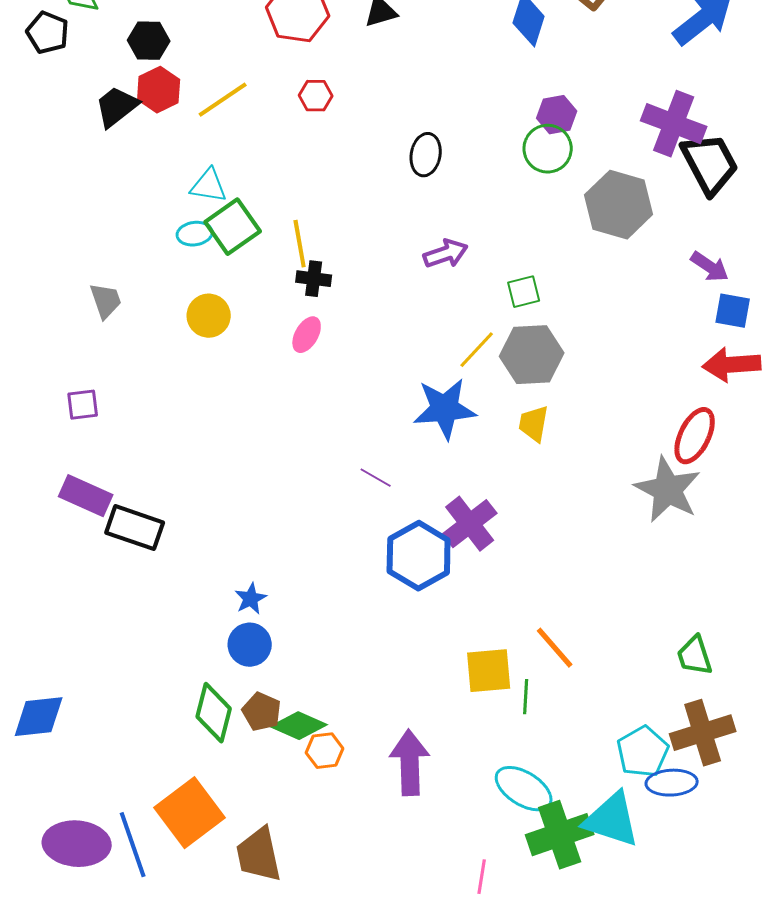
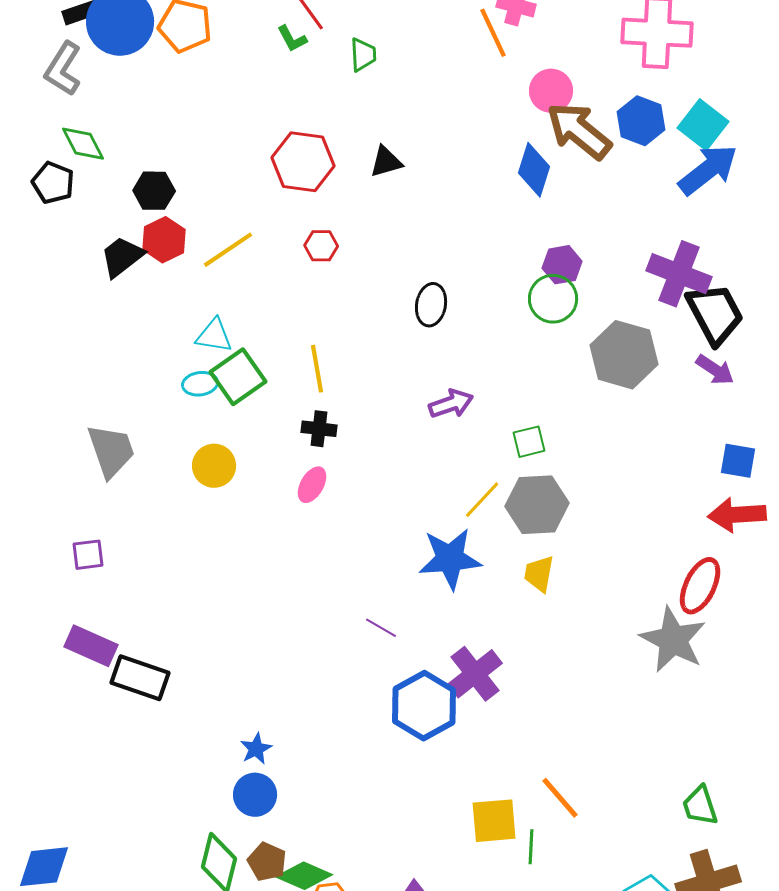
yellow line: (300, 244) -> (317, 369), moved
purple arrow: (710, 267) -> (715, 370), moved
gray trapezoid: (106, 301) -> (111, 451), size x1.5

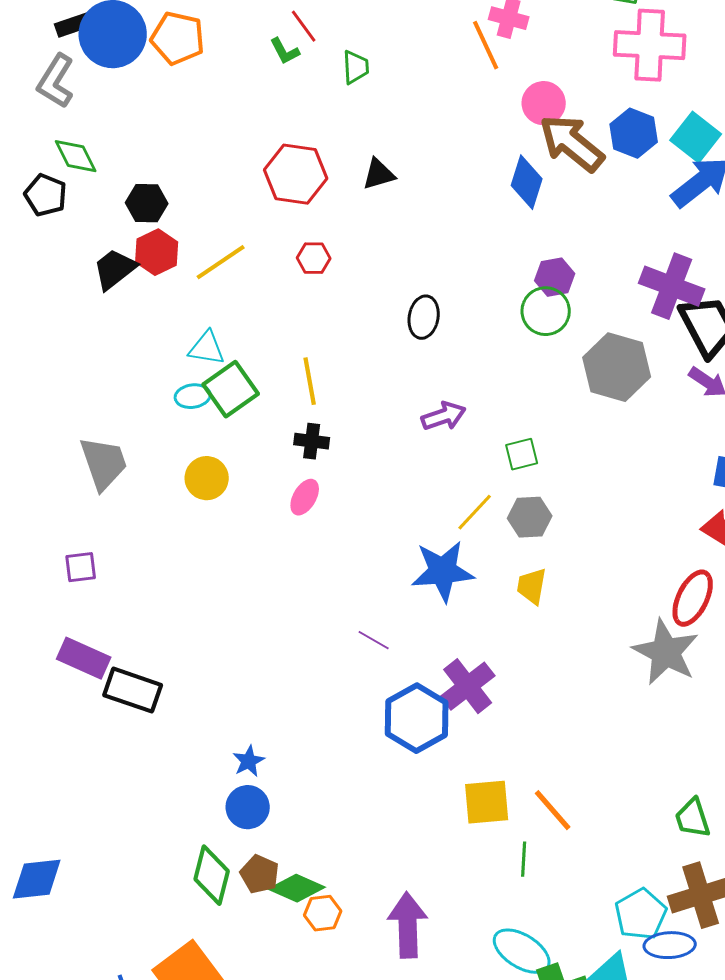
gray hexagon: (537, 505) -> (530, 517), size x0.7
yellow square: (494, 821) -> (487, 802), moved

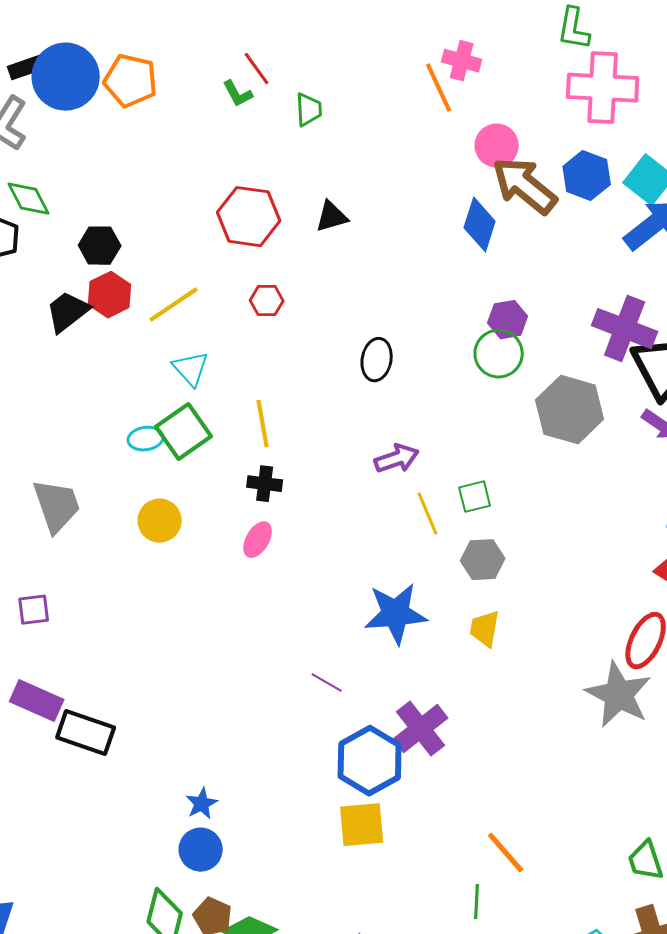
cyan triangle: (207, 348) -> (191, 369), moved, turned 39
yellow line: (475, 512) -> (428, 514), moved, turned -66
yellow square: (487, 802) -> (362, 825), moved

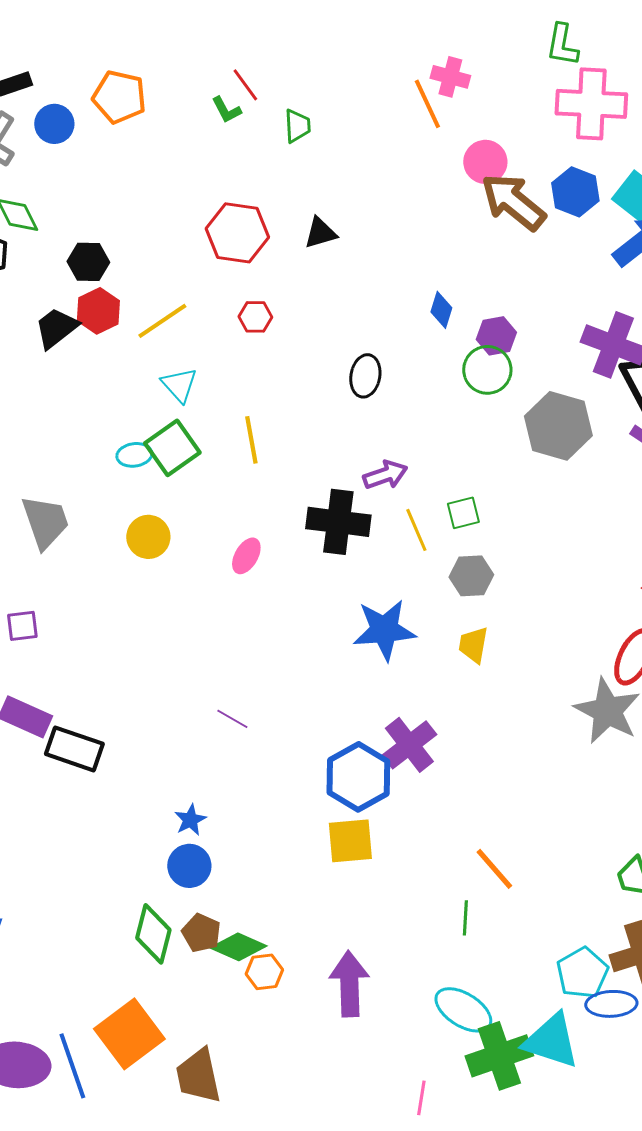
blue circle: (66, 77) -> (54, 124), moved, size x0.6
blue diamond: (480, 225) -> (441, 310), moved, size x0.7
black cross: (265, 484) -> (338, 522), moved, size x1.8
purple line: (327, 683) -> (232, 719), moved

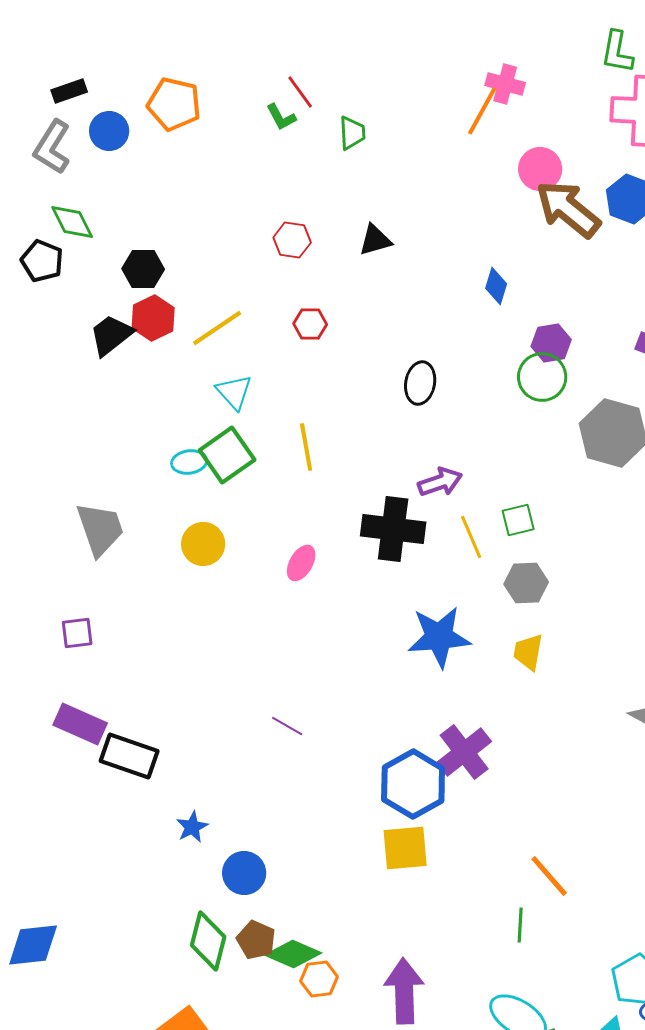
orange line: (427, 104) -> (482, 111), turned 54
red hexagon: (237, 233) -> (292, 240), size x0.6
blue diamond: (441, 310) -> (496, 286), moved
blue star: (190, 820) -> (192, 827), moved

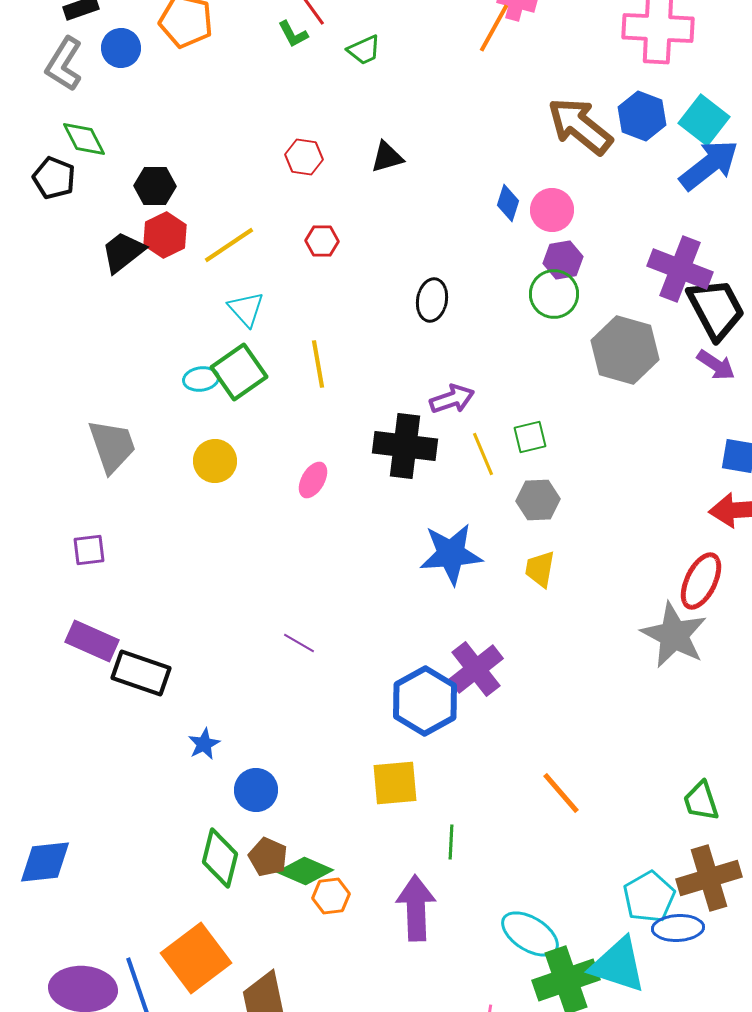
green trapezoid: (352, 133) -> (364, 50), turned 69
pink circle: (540, 169) -> (552, 210), moved
yellow square: (405, 848) -> (395, 783), moved
green line: (520, 925) -> (451, 842), moved

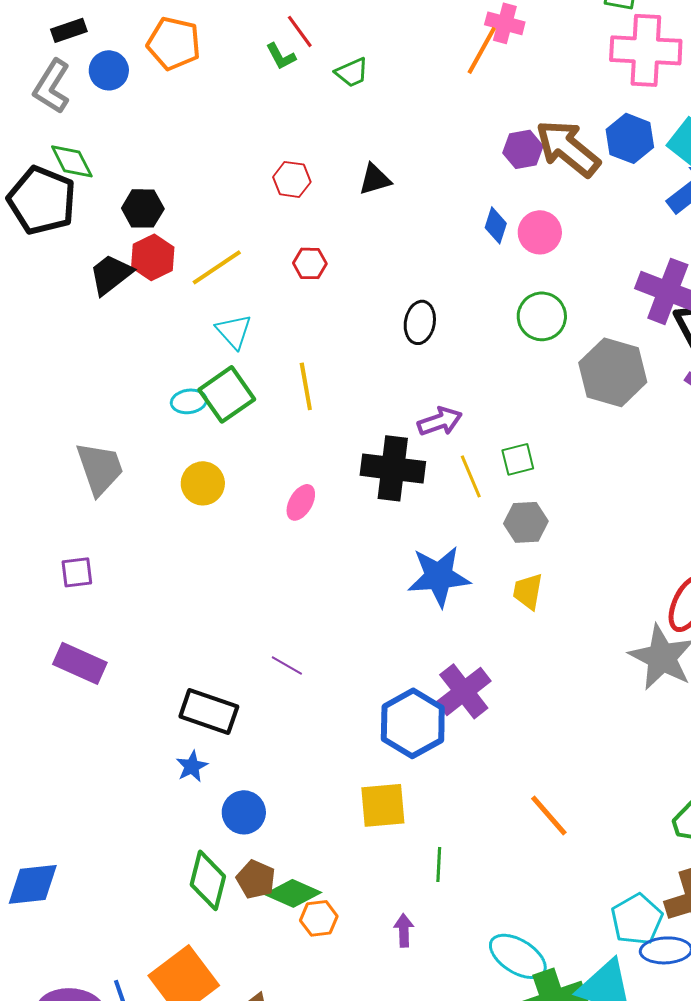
black pentagon: (54, 178) -> (42, 200), size x1.6
purple hexagon: (563, 260) -> (523, 149), moved
black rectangle: (141, 673) -> (209, 711), moved
purple arrow: (416, 908) -> (404, 930), size x0.5

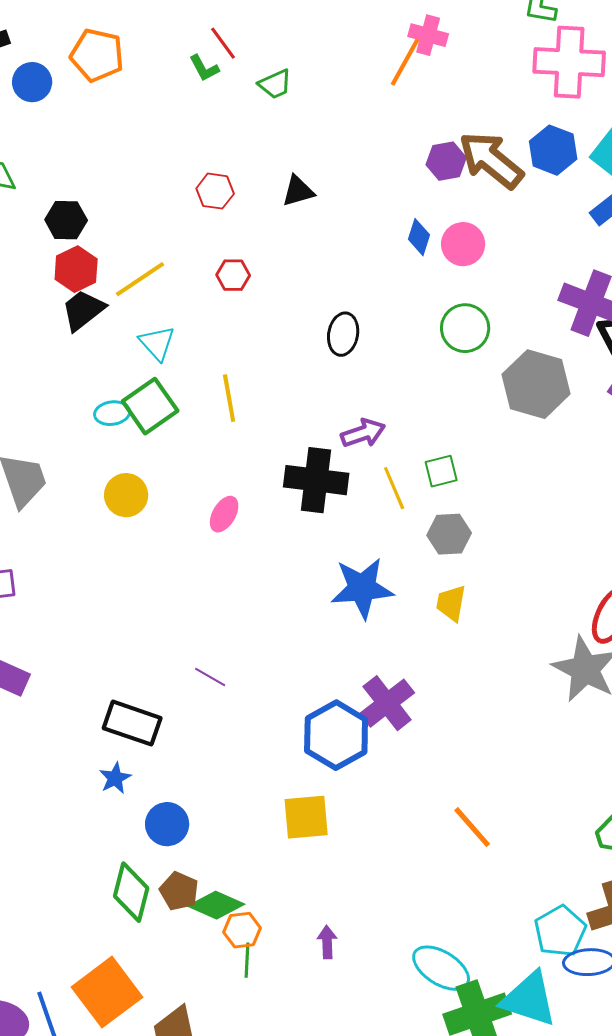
black trapezoid: (111, 274) -> (83, 310), moved
green line: (439, 864) -> (247, 960), moved

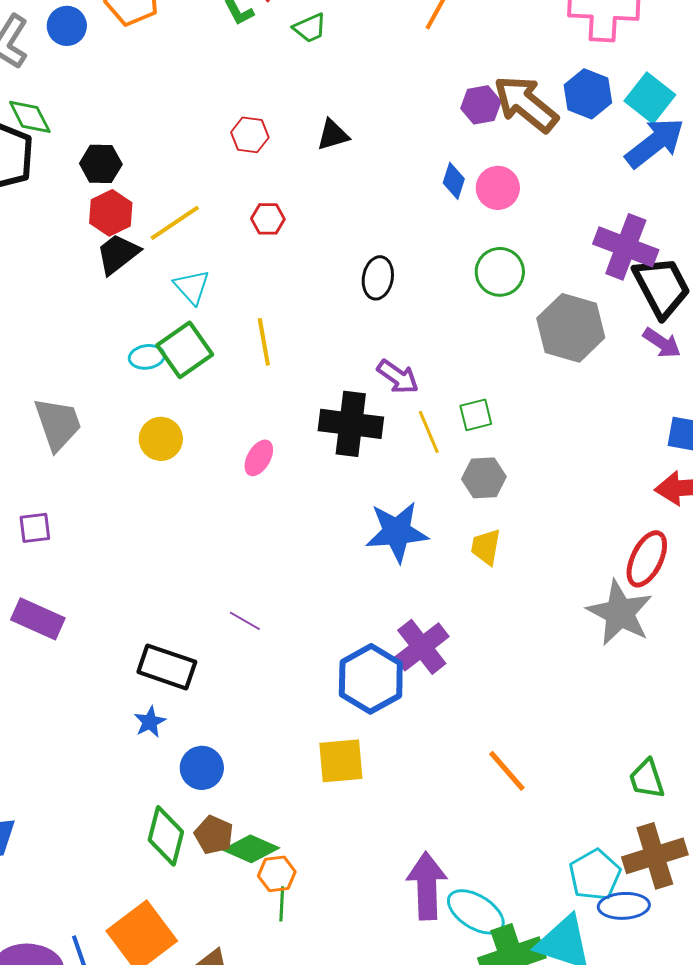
purple arrow: (363, 433) -> (398, 377), turned 54
purple arrow: (327, 942) -> (427, 886), moved, size x2.0

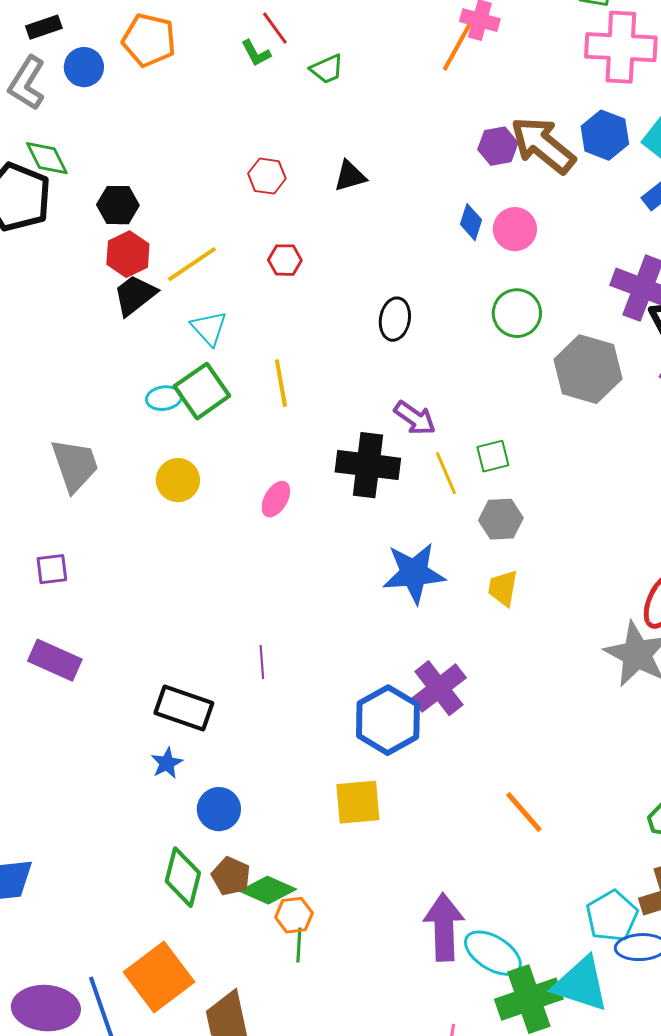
purple line: (245, 621) -> (262, 662), turned 56

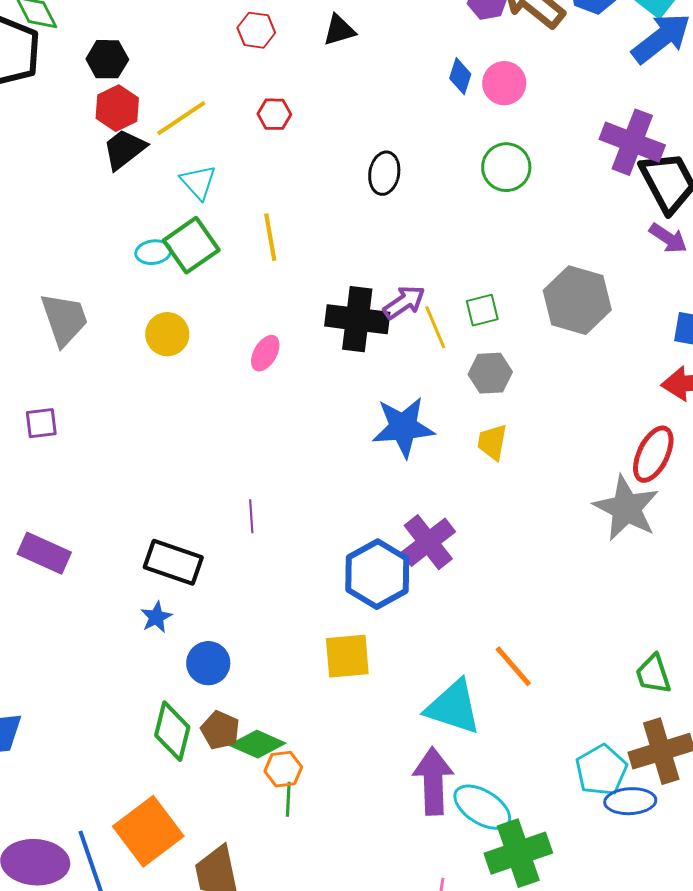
gray hexagon: (588, 369) -> (577, 300), moved
purple arrow: (415, 418) -> (404, 302), moved, turned -69
purple rectangle: (55, 660) -> (44, 553), moved
cyan triangle: (581, 984) -> (453, 707), moved

